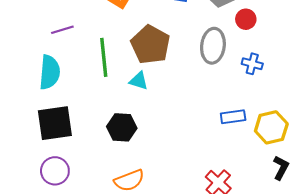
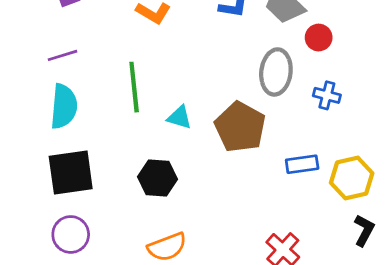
purple line: (62, 30) -> (62, 55), moved
brown pentagon: (150, 45) -> (240, 127), moved

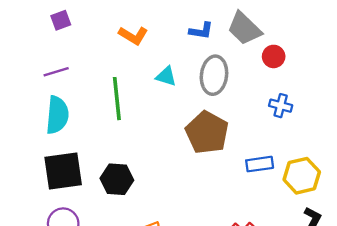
gray ellipse: (276, 72) -> (214, 75), moved
cyan triangle: (180, 117) -> (166, 76), moved
black hexagon: (157, 178) -> (117, 179), moved

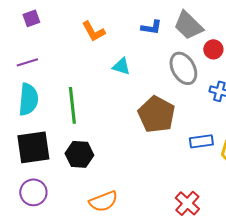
orange L-shape: (133, 35) -> (93, 31), turned 30
gray ellipse: (214, 75) -> (183, 68), moved, turned -36
green line: (117, 99) -> (72, 105), moved

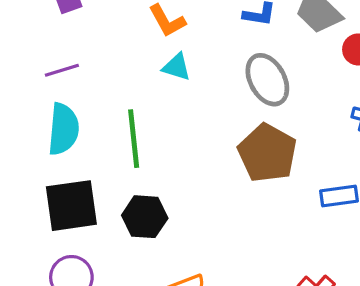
cyan triangle: (121, 66) -> (177, 67), moved
gray ellipse: (183, 68) -> (267, 80), moved

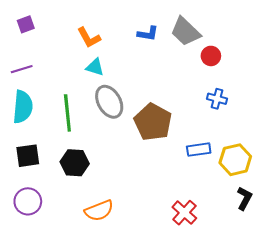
gray ellipse: (267, 80) -> (109, 102), moved
black square: (71, 206) -> (28, 156), size x0.7

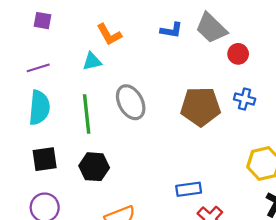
purple square: (26, 24) -> (43, 21), turned 30
cyan triangle: (95, 67) -> (92, 61), moved, turned -30
brown pentagon: (153, 122) -> (200, 107), moved, turned -30
blue rectangle: (199, 150) -> (189, 189), moved

